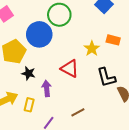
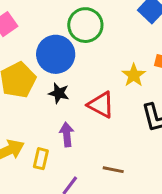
black star: (29, 73) -> (59, 93), moved
brown line: (78, 112) -> (113, 170), turned 40

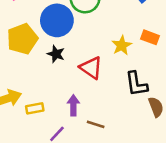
purple arrow: (67, 135) -> (73, 105), moved
yellow rectangle: (41, 159) -> (35, 108), turned 60

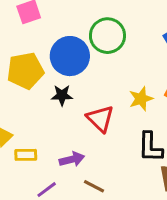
black star: (56, 54) -> (62, 95), turned -30
purple arrow: (73, 105) -> (72, 159), turned 66

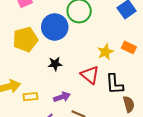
black star: (62, 95) -> (55, 64), moved
red triangle: (100, 119) -> (90, 75), moved

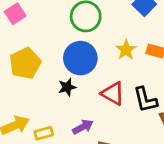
blue circle: (55, 27) -> (80, 58), moved
yellow star: (105, 52) -> (126, 50), moved

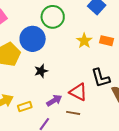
blue circle: (80, 58) -> (33, 39), moved
red triangle: (113, 93) -> (78, 92), moved

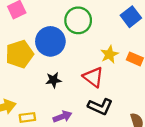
black L-shape: (101, 78) -> (100, 107), moved, turned -60
red triangle: (78, 92) -> (93, 77), moved

